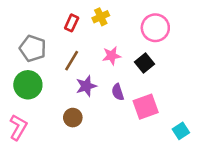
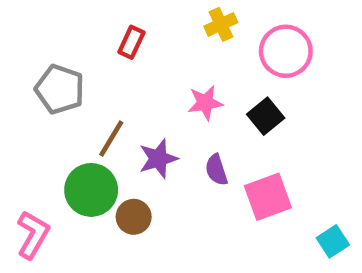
yellow cross: (101, 17) -> (221, 24), moved
brown line: (72, 61) -> (111, 138), moved
green circle: (28, 85) -> (91, 190), moved

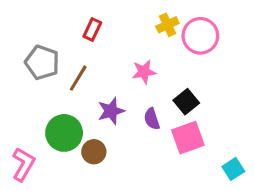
yellow cross: (221, 24) -> (167, 25), moved
black square: (266, 116) -> (186, 102), moved
brown line: (111, 138) -> (78, 78), moved

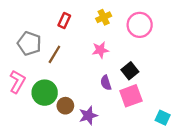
yellow cross: (167, 25) -> (104, 17), moved
purple star: (111, 111) -> (88, 116), moved
pink L-shape: (23, 164) -> (17, 82), moved
cyan square: (233, 169) -> (163, 118), turned -32

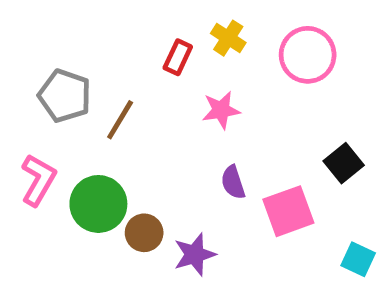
yellow cross: (104, 17) -> (228, 38), turned -32
red rectangle: (64, 21) -> (178, 57), moved
black square: (130, 71) -> (344, 163), moved

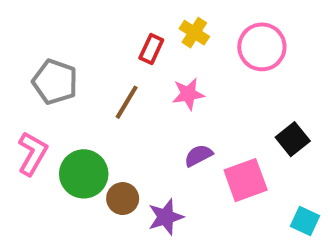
brown line: (120, 120) -> (127, 102), moved
purple semicircle: (233, 182) -> (198, 156), turned 80

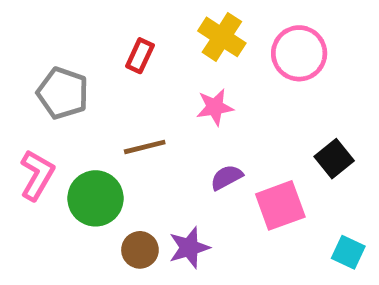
yellow cross: (194, 33) -> (222, 37), size x1.4
red rectangle: (151, 49) -> (140, 56), moved
brown line: (127, 102) -> (145, 147), moved, turned 45
brown circle: (123, 199) -> (140, 250), moved

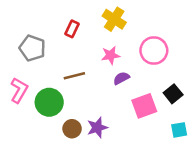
pink circle: (299, 53) -> (154, 51), moved
black square: (334, 159) -> (173, 94), moved
purple semicircle: (227, 177) -> (121, 78), moved
cyan square: (348, 252) -> (179, 130), turned -35

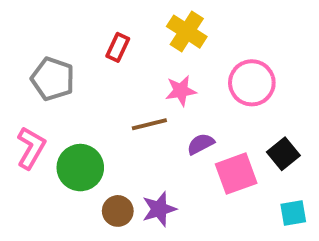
brown line: (74, 76) -> (149, 124), moved
purple semicircle: (121, 78) -> (201, 144), moved

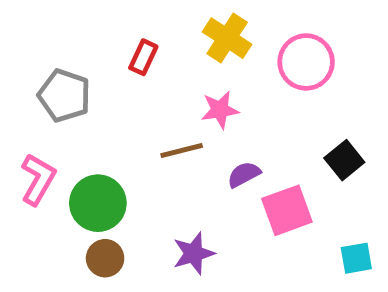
pink circle: (252, 83) -> (306, 62), moved
black square: (283, 154) -> (344, 160), moved
brown circle: (118, 211) -> (105, 258), moved

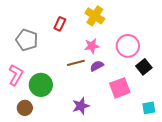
pink circle: (306, 62) -> (128, 46), moved
purple semicircle: (244, 174) -> (97, 66), moved
brown circle: (105, 258) -> (25, 108), moved

